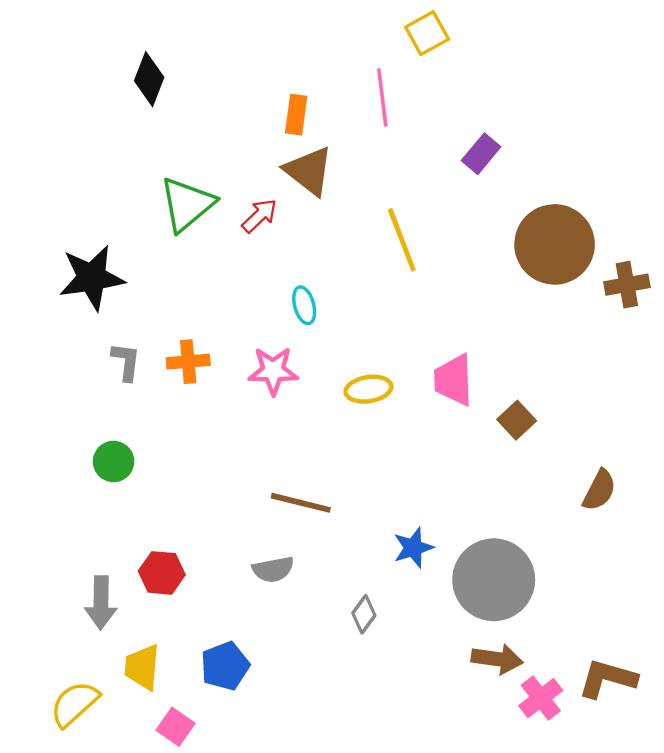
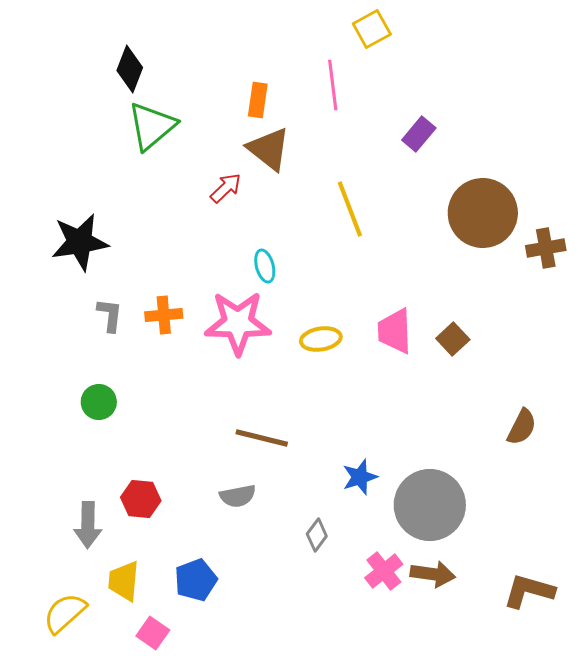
green triangle: (187, 204) -> (152, 126), moved
pink star: (273, 371) -> (238, 323), size x1.5
brown square: (517, 420) -> (453, 339), moved
pink cross: (541, 698) -> (384, 571), moved

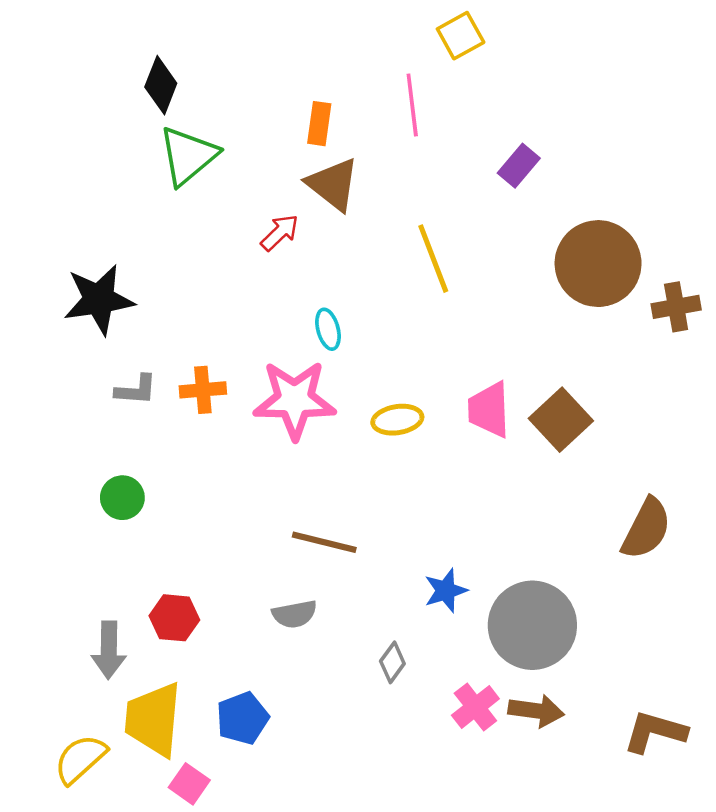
gray L-shape: (110, 315) -> (136, 390), turned 87
brown square: (453, 339) -> (561, 420), size x1.5
brown semicircle: (522, 427) -> (646, 529), size x1.4
yellow trapezoid: (124, 581) -> (153, 719), size x1.5

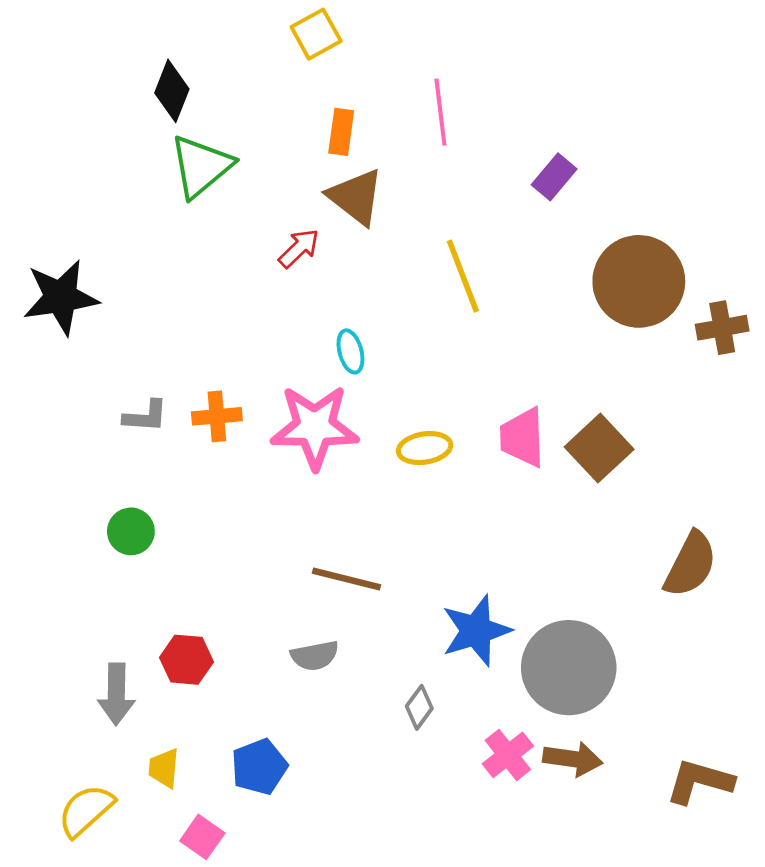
yellow square: (461, 36) -> (316, 34), moved
black star: (99, 299) -> (61, 297), moved
blue star: (446, 591) -> (476, 631), size x1.5
yellow trapezoid: (153, 719) -> (164, 768), size x0.5

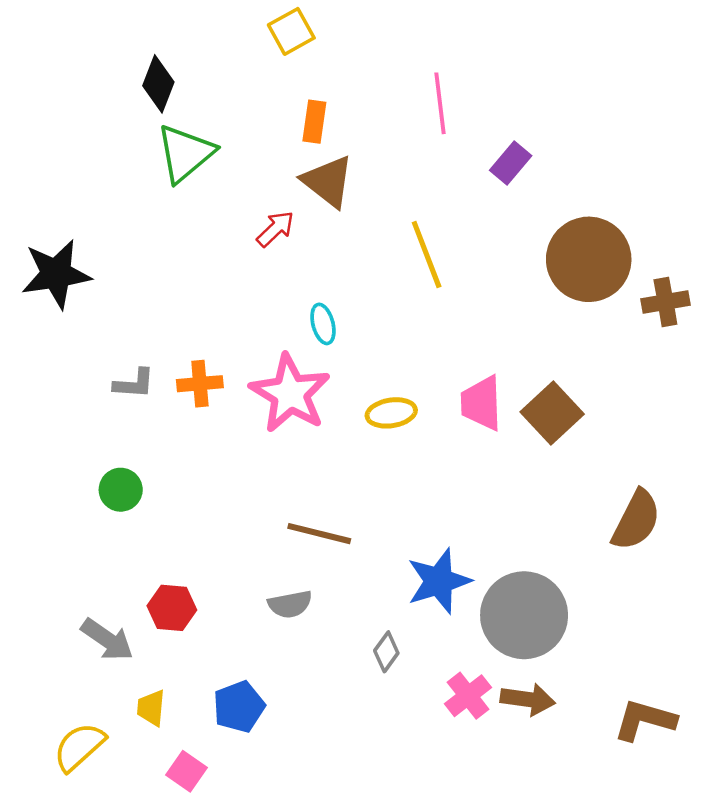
pink line: (440, 112) -> (440, 103), moved
pink star: (315, 427) -> (290, 393), turned 30
gray arrow: (116, 694) -> (107, 640), turned -56

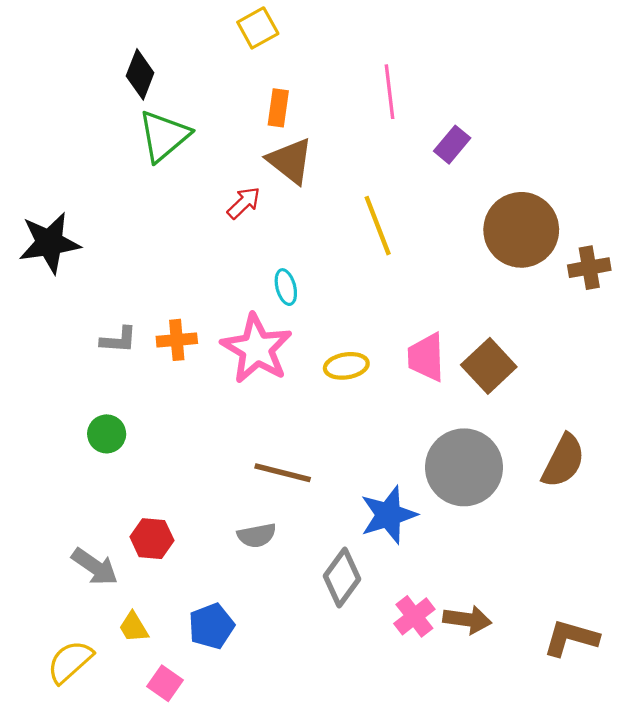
gray circle: (524, 615) -> (464, 467), moved
gray diamond: (386, 652) -> (342, 577), size x1.6
yellow trapezoid: (151, 708) -> (134, 627), turned -36

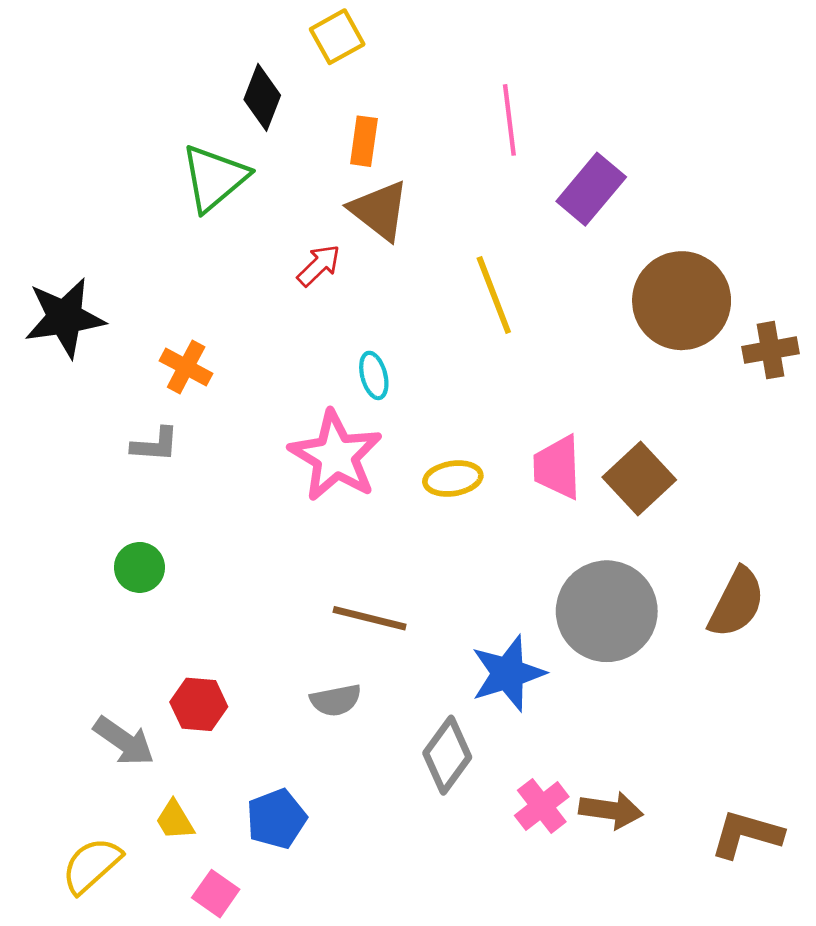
black diamond: (140, 74) -> (262, 97), moved
purple rectangle: (452, 145) -> (591, 189), size x1.4
orange cross: (177, 340) -> (186, 367), moved, turned 33

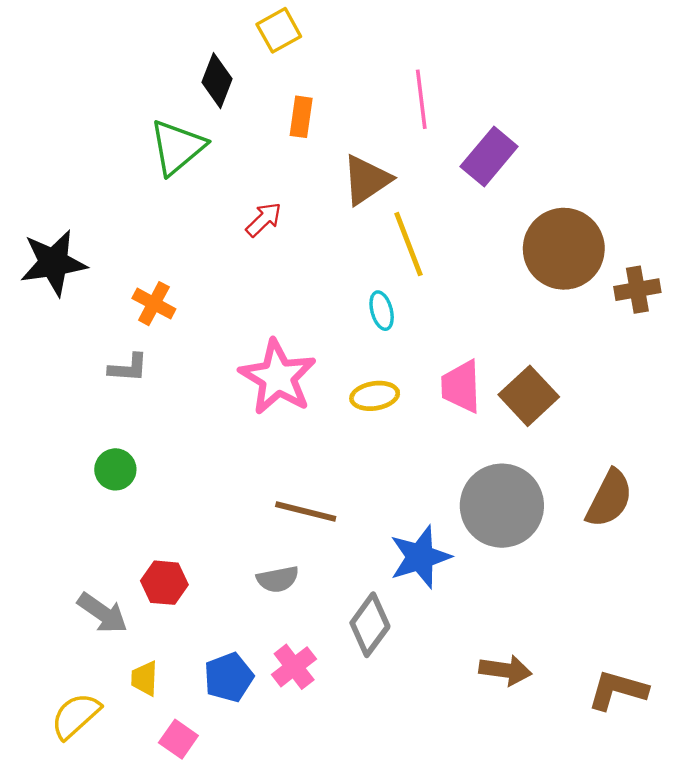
brown triangle: (379, 210) -> (366, 180), moved, turned 48
cyan ellipse: (374, 375) -> (382, 311), moved
pink cross: (542, 806) -> (294, 667), moved
yellow trapezoid: (175, 820) -> (145, 678), turned 33

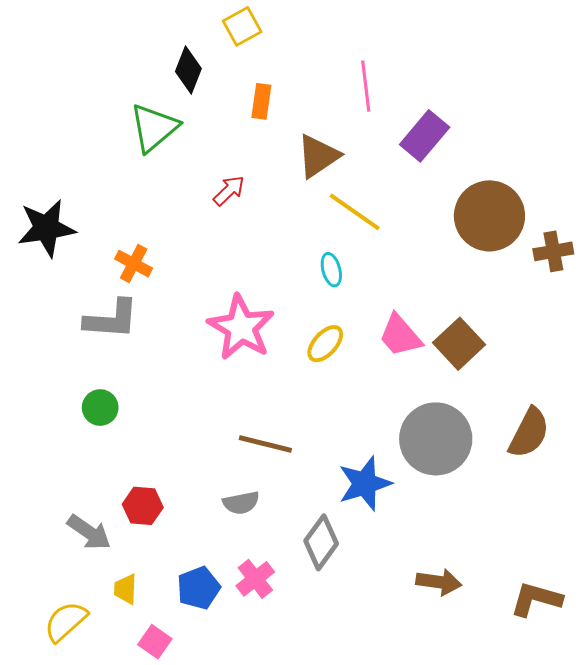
yellow line: (408, 244) -> (355, 212), turned -34
gray L-shape: (128, 368) -> (111, 319), size x1.6
pink trapezoid: (461, 387) -> (400, 336), turned -39
yellow ellipse: (375, 396) -> (325, 344), turned -39

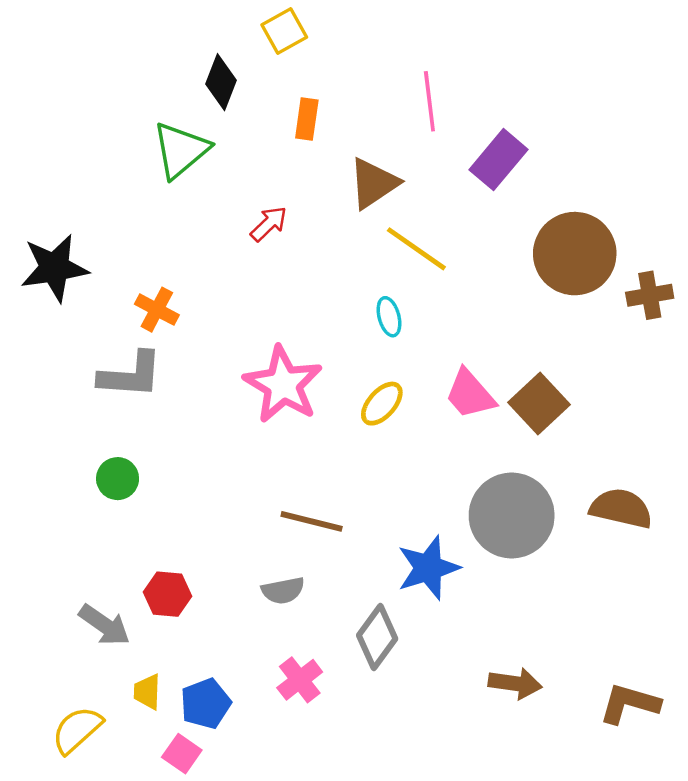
brown semicircle: (529, 433) -> (621, 508), turned -104
blue pentagon: (198, 588) -> (206, 704), moved

